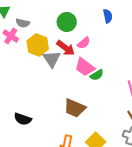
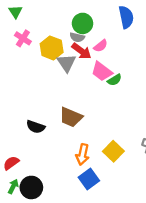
blue semicircle: (108, 16) -> (126, 17), size x1.5
gray semicircle: (23, 23) -> (77, 37), moved
brown trapezoid: (75, 108) -> (71, 117), moved

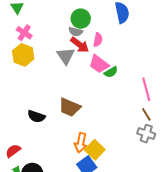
pink semicircle: (101, 46) -> (98, 40), turned -40
yellow hexagon: (52, 48) -> (23, 55), moved
yellow square: (113, 151) -> (95, 150), moved

